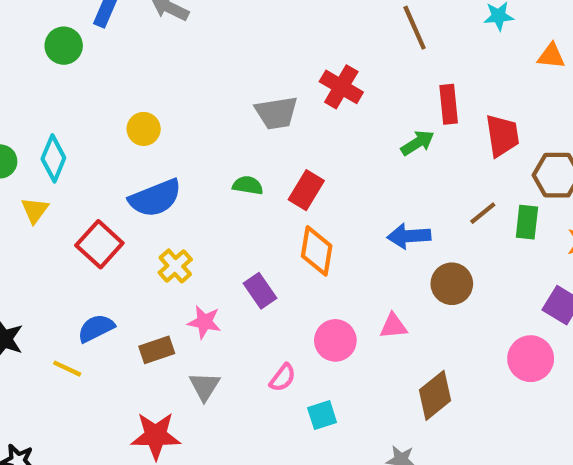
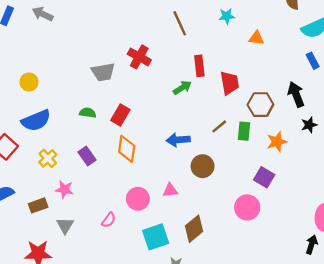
purple rectangle: (260, 291) -> (87, 156), moved
cyan square: (322, 415) -> (156, 237), moved, size x1.6

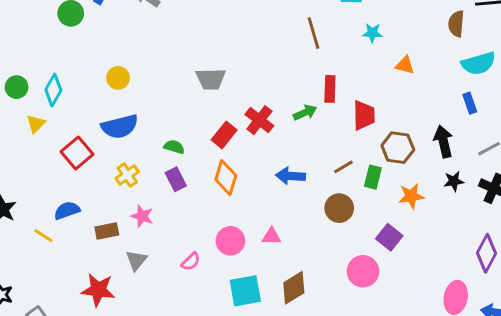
red cross: (139, 57) -> (259, 120), moved
green semicircle: (88, 113) -> (174, 147), moved
brown circle: (203, 166) -> (339, 208), moved

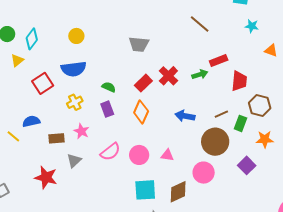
brown line: (314, 33) -> (200, 24), moved, turned -40
red rectangle: (330, 89) -> (219, 60), turned 60
brown circle: (339, 208) -> (215, 142), size x1.4
pink semicircle: (191, 262) -> (110, 152), moved, size x1.5
pink circle: (363, 271) -> (204, 173), moved

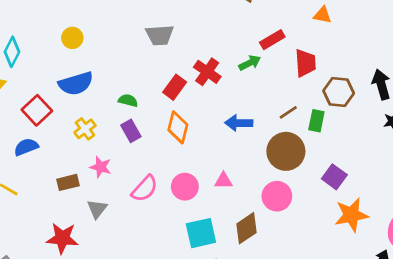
orange triangle: (271, 50) -> (323, 15), moved
blue semicircle: (31, 121) -> (26, 147), moved
orange star: (265, 139) -> (351, 215), moved, size x1.4

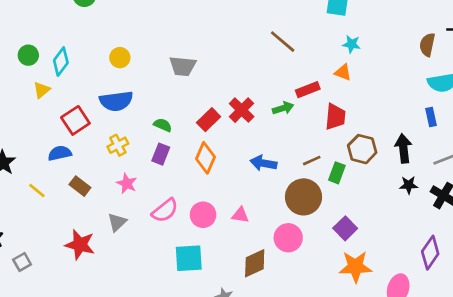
orange triangle: (323, 15) -> (343, 72), moved
gray trapezoid: (160, 35) -> (183, 66), moved
purple rectangle: (131, 131) -> (161, 154), turned 42
brown rectangle: (68, 182) -> (80, 186), moved, turned 42
cyan square: (201, 233) -> (189, 258), moved

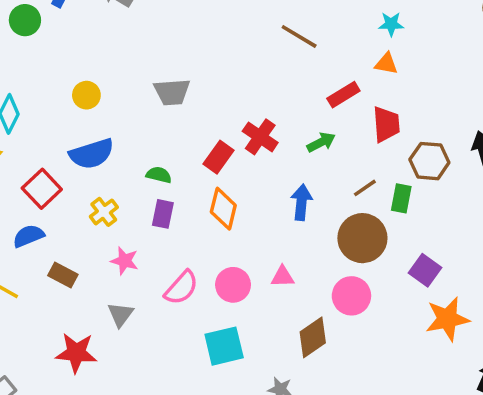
green arrow: (283, 108) -> (321, 142), moved
blue arrow: (263, 163) -> (301, 202), turned 95

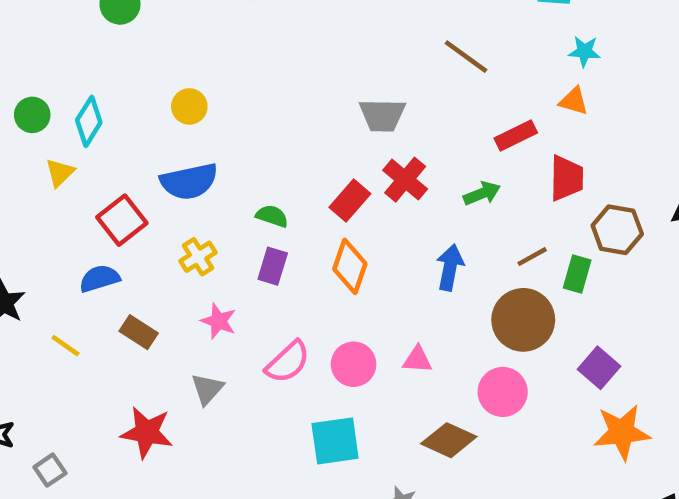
gray trapezoid: (172, 92) -> (382, 115), moved
brown diamond: (313, 337) -> (449, 440), turned 54

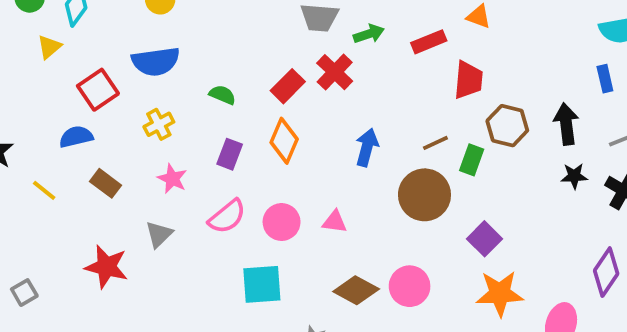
green arrow: (482, 193) -> (369, 34), moved
purple rectangle: (273, 266) -> (230, 154), moved
pink circle: (503, 392) -> (410, 286), moved

